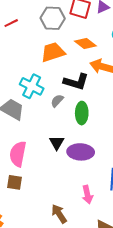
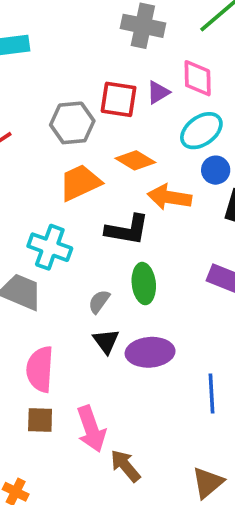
gray semicircle: (57, 101) -> (99, 302), moved
pink arrow: (87, 195) -> (91, 429), moved, size x1.4

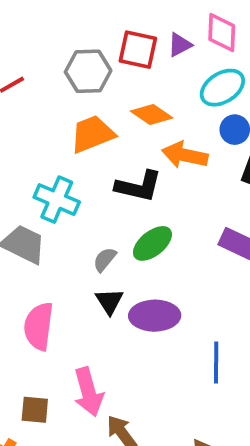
green ellipse: (144, 284) -> (152, 243), turned 54
brown square: (40, 420) -> (35, 410), moved

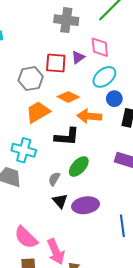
pink semicircle: (39, 326) -> (26, 237), moved, turned -45

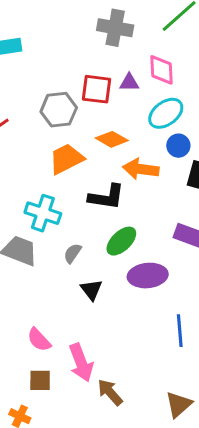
purple triangle: (78, 57) -> (129, 83), turned 32
gray semicircle: (54, 179) -> (72, 253), moved
purple ellipse: (86, 205) -> (148, 276), moved
pink semicircle: (26, 237) -> (39, 340), size x0.7

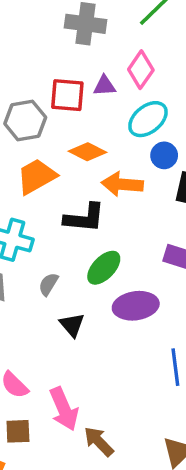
pink diamond: (161, 70) -> (141, 70), turned 40

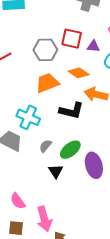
purple triangle: (104, 86) -> (93, 46), moved
green ellipse: (104, 268) -> (70, 150), moved
purple ellipse: (136, 306) -> (94, 165), turned 75

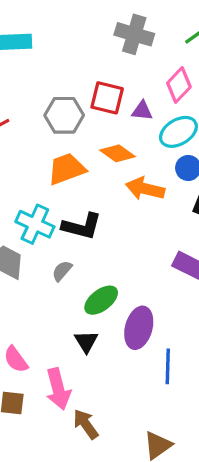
black L-shape: (71, 111) -> (82, 226), moved
green ellipse: (70, 150) -> (101, 300), moved
purple ellipse: (94, 165) -> (139, 328), moved, turned 30
black triangle: (56, 171) -> (86, 342), moved

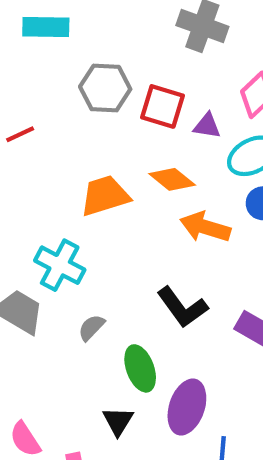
gray hexagon: (64, 115) -> (105, 88), moved
black L-shape: (82, 226) -> (182, 307), moved, turned 36
green ellipse: (101, 300) -> (140, 368), turned -76

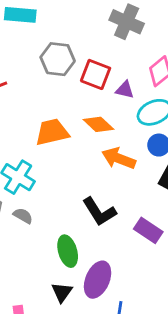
gray semicircle: (91, 328) -> (23, 216), moved, turned 72
black triangle: (118, 421) -> (62, 292), moved

